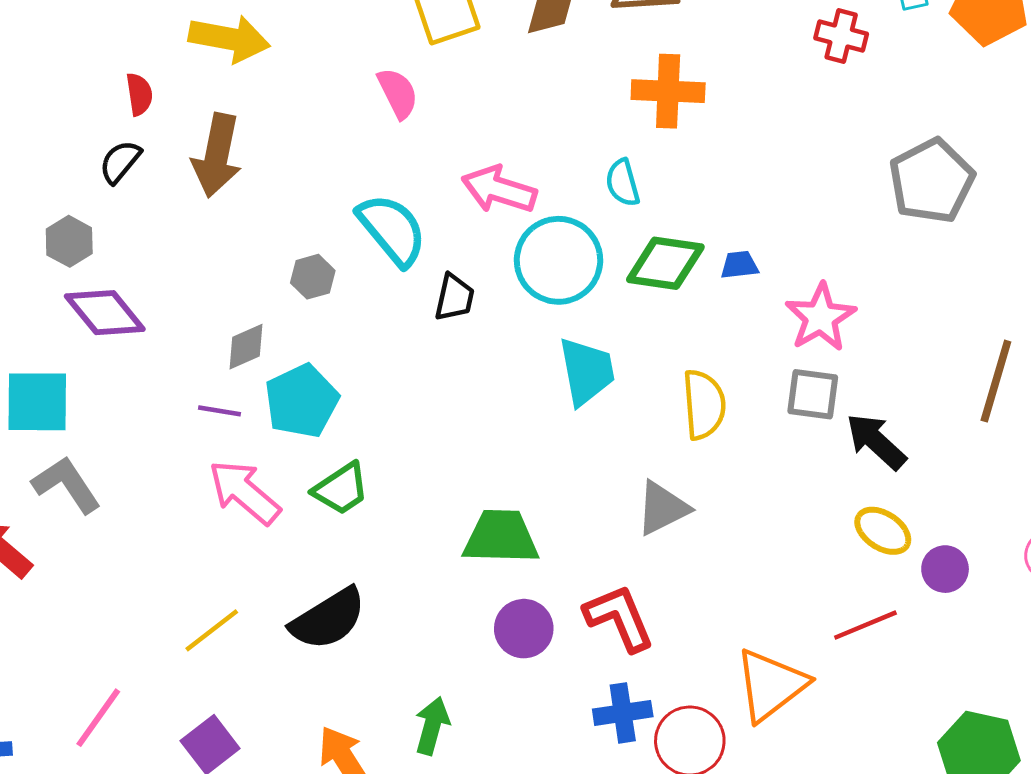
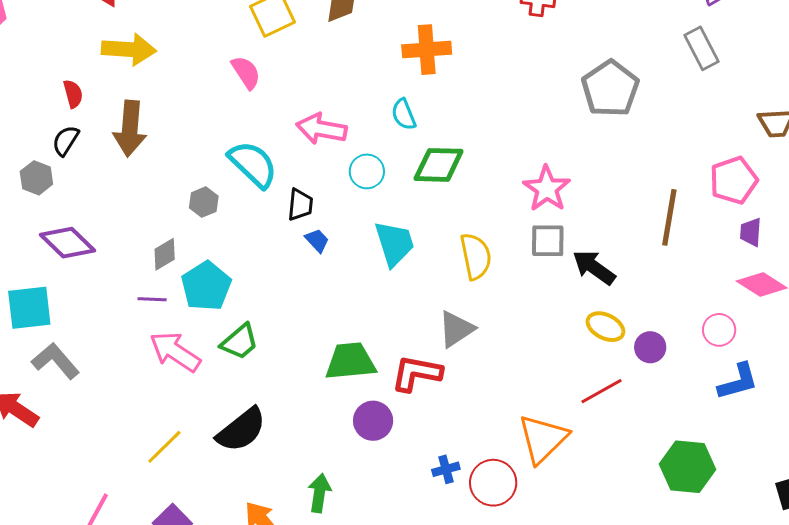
gray hexagon: (69, 241) -> (36, 178), moved
cyan circle: (559, 260) -> (367, 171), size x0.6
blue trapezoid: (739, 265) -> (317, 240), moved, turned 60
red L-shape: (619, 618) -> (417, 373), moved, turned -50
blue cross: (623, 713) -> (446, 469), size x0.7

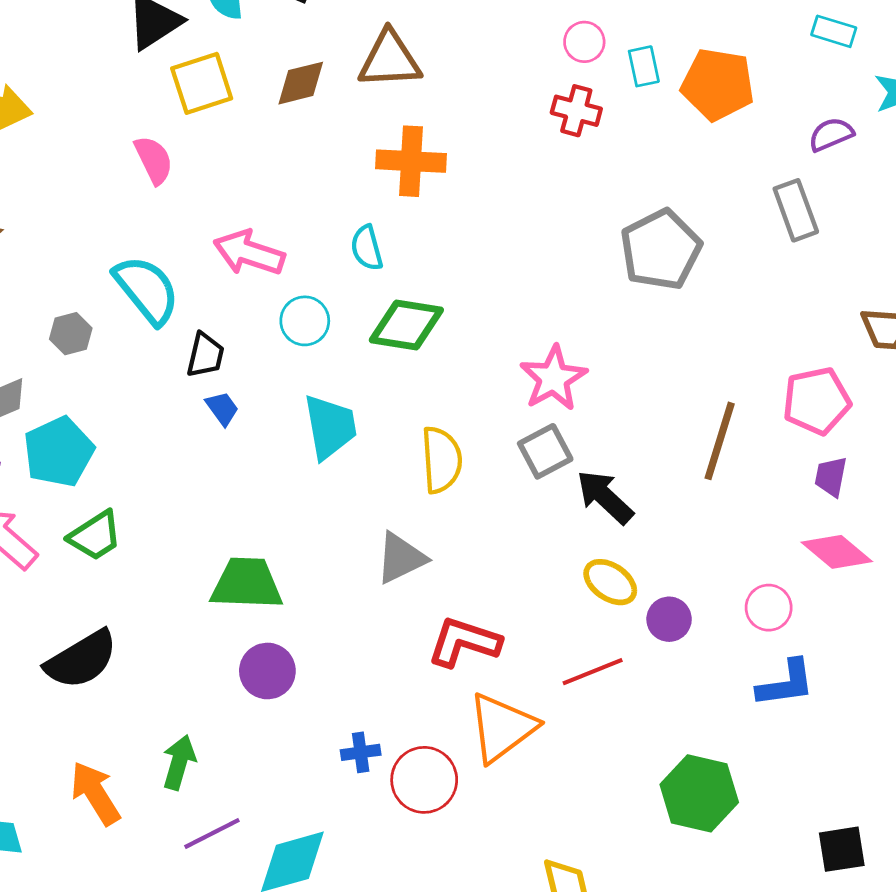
gray square: (548, 241) -> (545, 451), turned -36
red L-shape: (417, 373) -> (464, 642), moved

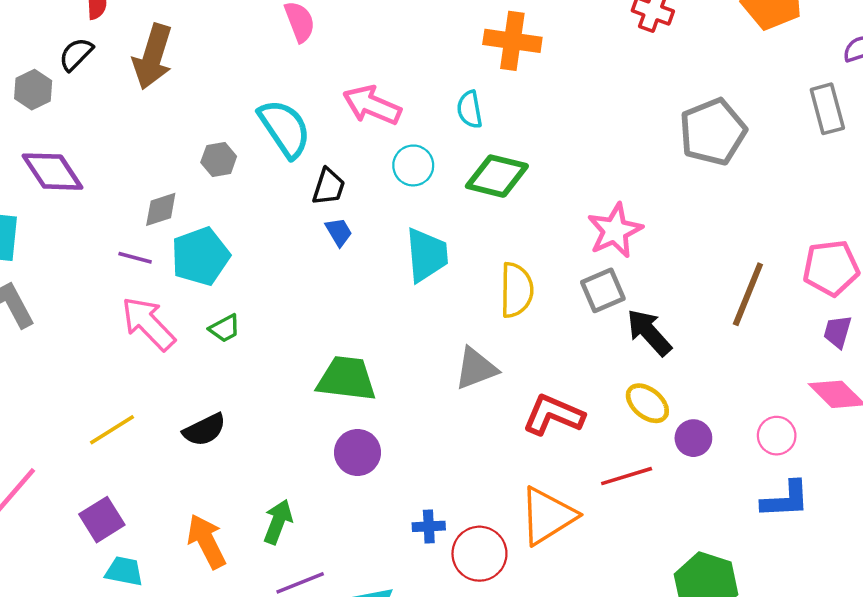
green trapezoid: (95, 536) -> (225, 328), size x0.7
red L-shape: (464, 642) -> (553, 415), moved
black semicircle: (81, 659) -> (204, 430), size x0.7

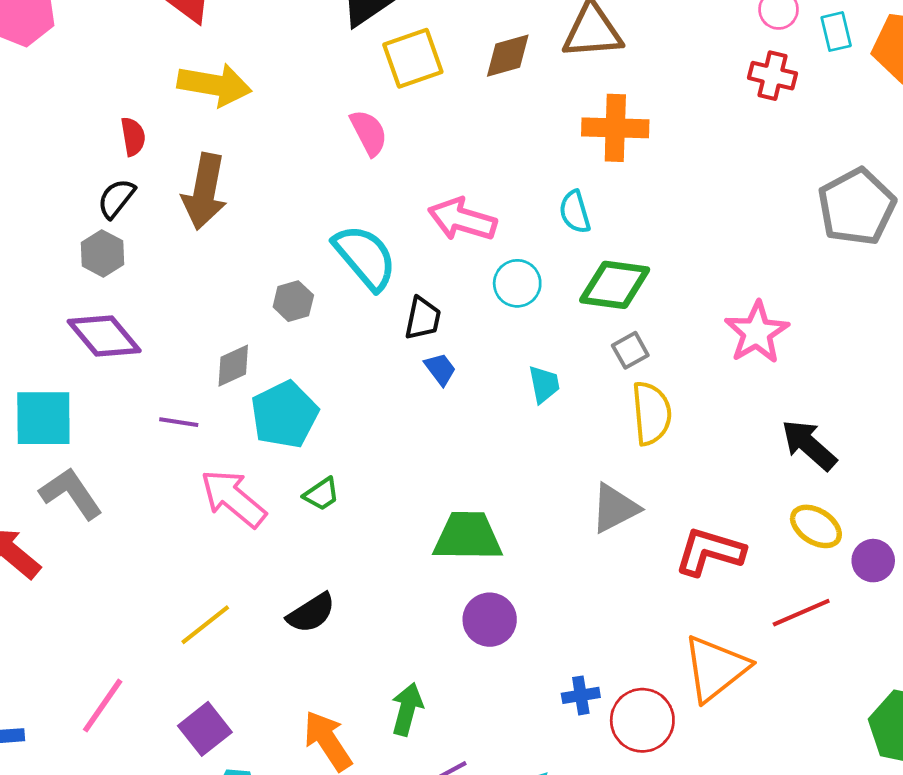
gray hexagon: (33, 90) -> (103, 253), moved
cyan trapezoid: (427, 255) -> (544, 384), size x0.6
purple line: (135, 258) -> (179, 422), moved
gray square: (603, 290) -> (630, 350), moved, size x0.7

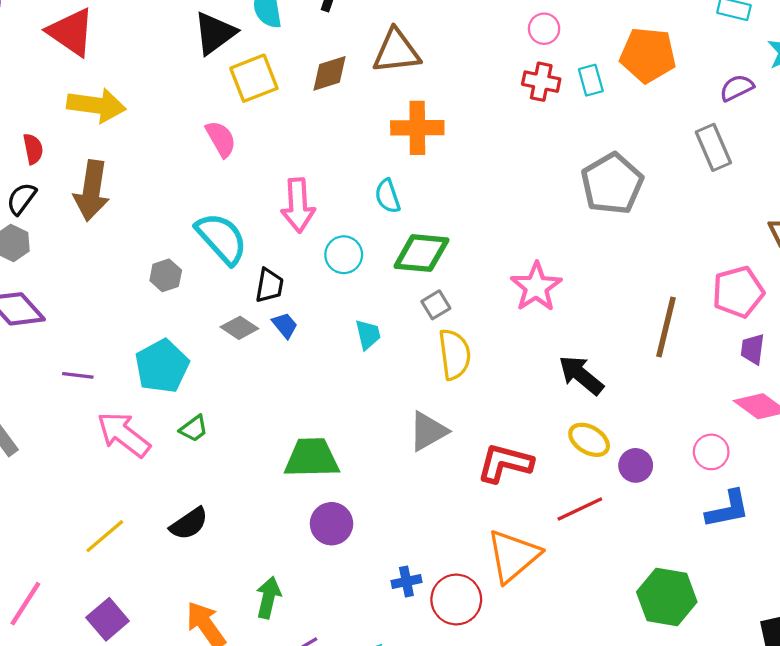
cyan rectangle: (836, 32) -> (591, 80), moved
pink arrow: (462, 219) -> (298, 205), turned -108
gray diamond: (233, 366) -> (239, 328), moved, turned 60

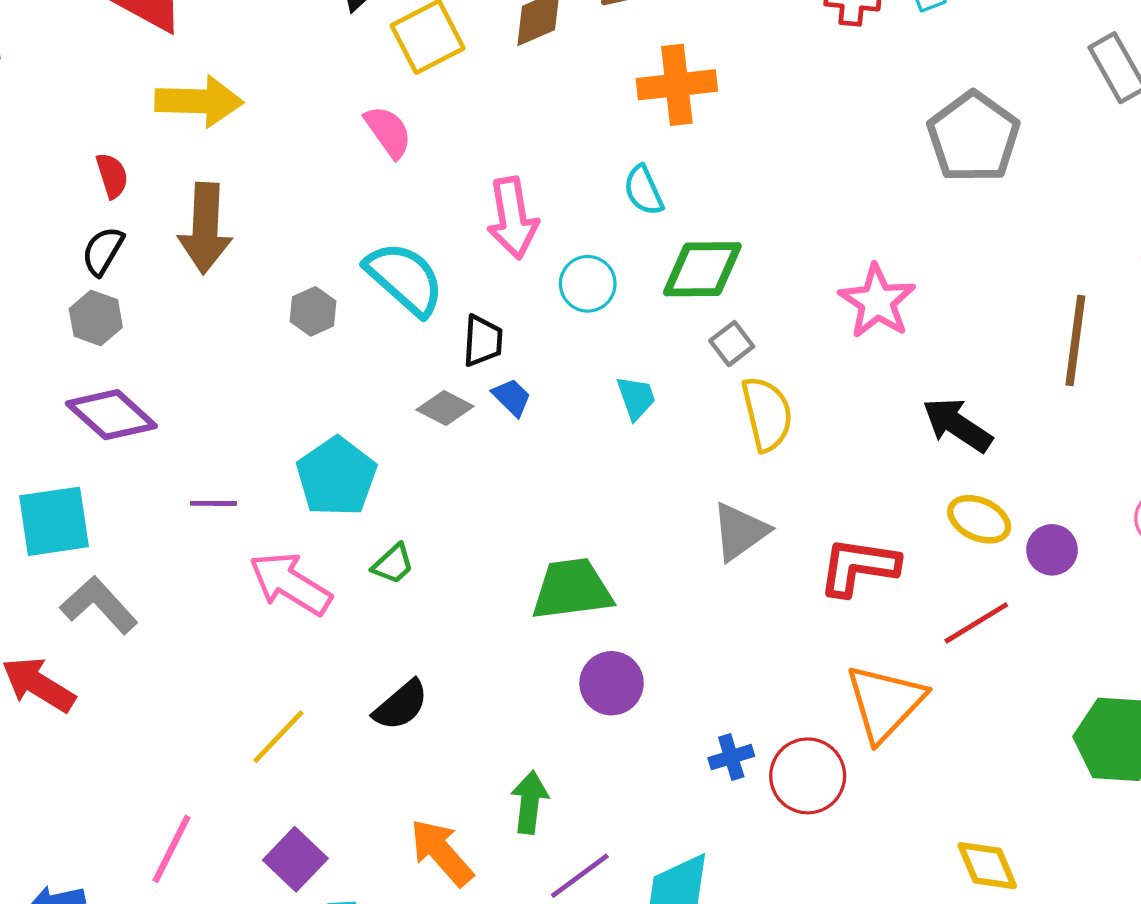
gray hexagon: (166, 275) -> (313, 311), moved

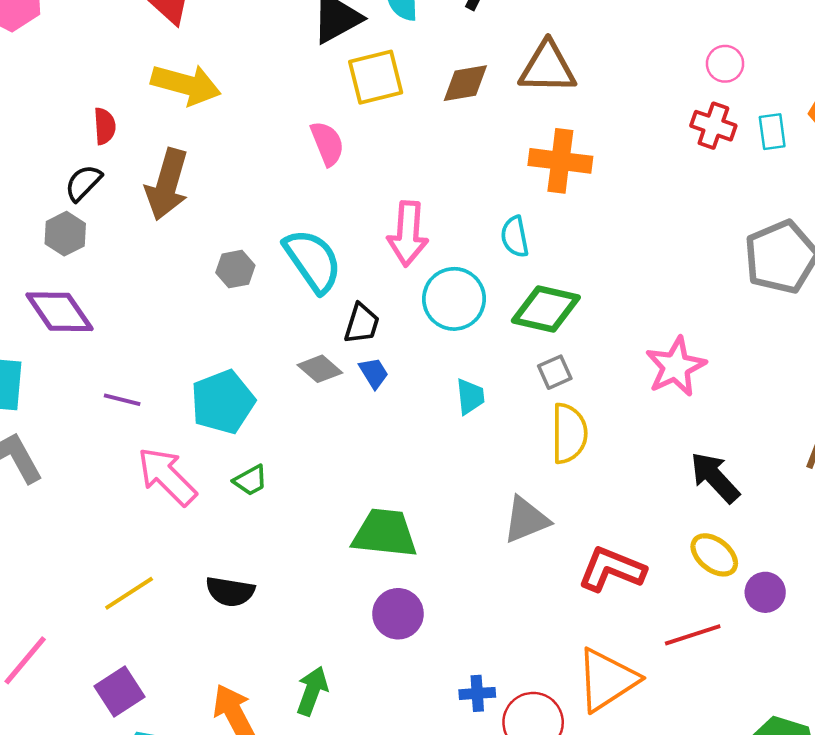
cyan circle: (588, 284) -> (454, 299), size x1.4
black semicircle: (401, 705) -> (230, 592), turned 36

